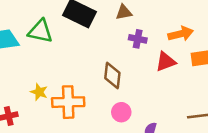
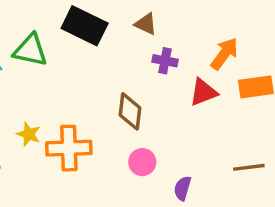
brown triangle: (124, 12) -> (146, 24), turned 36
orange arrow: (181, 34) -> (224, 54), turned -40

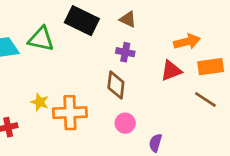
orange arrow: (224, 54) -> (187, 42), turned 40
purple cross: (165, 61) -> (125, 52), moved
brown line: (249, 167) -> (205, 99), moved, turned 40

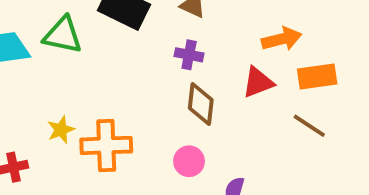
brown diamond: (116, 85) -> (201, 104), moved
yellow star: (40, 102) -> (61, 130), turned 30

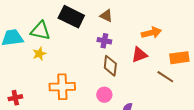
orange rectangle: (317, 76) -> (179, 58), moved
yellow star: (61, 130) -> (39, 54), moved

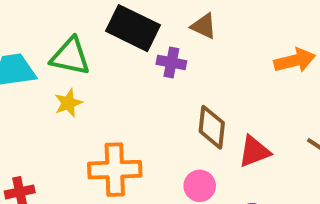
purple cross: (104, 41) -> (171, 62), moved
red triangle: (139, 55) -> (254, 151), moved

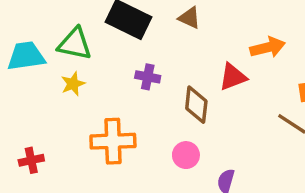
purple cross: (171, 62) -> (148, 77), moved
red triangle: (254, 151) -> (233, 77), moved

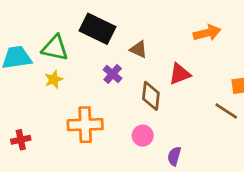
brown triangle: (189, 18) -> (139, 49), moved
orange arrow: (268, 47) -> (207, 33), moved
purple cross: (148, 77) -> (113, 74), turned 30

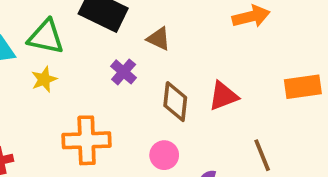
red triangle: (180, 74) -> (223, 96), moved
brown line: (226, 111) -> (262, 155), moved, turned 35

